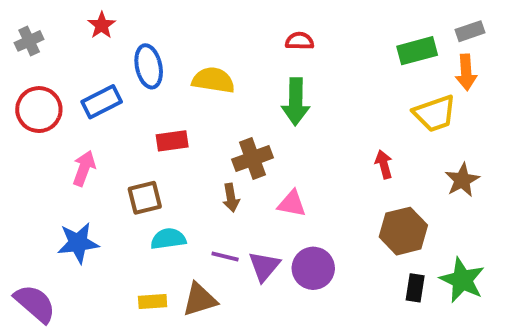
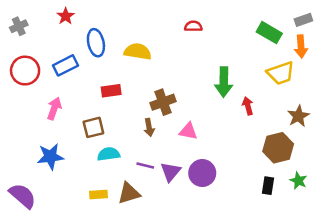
green rectangle: (417, 51) -> (269, 33), turned 45
green arrow: (296, 102) -> (224, 82), moved
brown hexagon: (403, 231) -> (278, 148), moved
green star: (462, 280) -> (298, 181), size x0.6

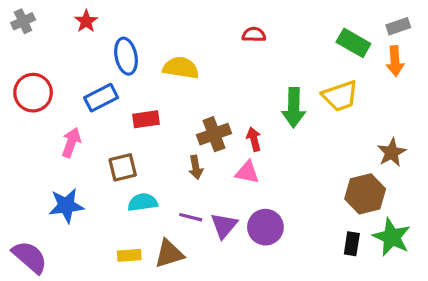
gray cross: (19, 26) -> (23, 21), moved
blue rectangle: (66, 65) -> (101, 98), moved
yellow trapezoid: (281, 73) -> (340, 96), moved
red arrow: (248, 106) -> (254, 139), moved
green star: (298, 181) -> (392, 237), size x1.6

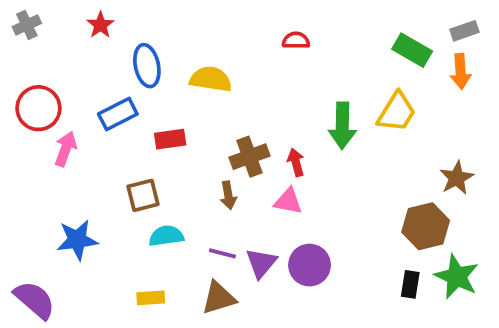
yellow trapezoid: (340, 96) -> (397, 112), turned -39
pink arrow: (71, 142) -> (66, 149), moved
brown triangle: (169, 254) -> (219, 298), moved

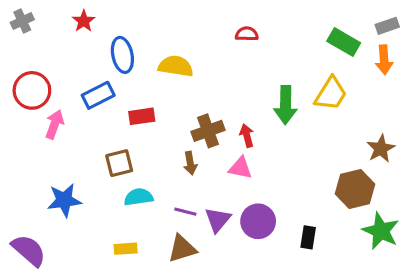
black rectangle: (410, 284) -> (308, 237), moved

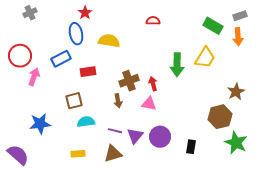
gray cross: (22, 21) -> (30, 13), moved
red star: (84, 21) -> (85, 13), moved

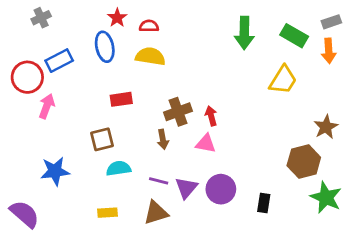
red semicircle: (153, 21) -> (149, 26), moved
blue rectangle: (61, 59) -> (59, 61), moved
green arrow: (177, 65) -> (244, 33), moved

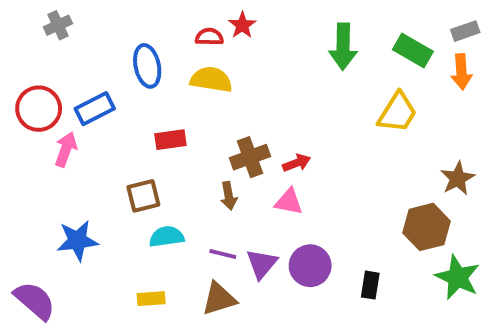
red star: (117, 18) -> (242, 25), moved
blue rectangle: (59, 61) -> (95, 109), moved
red arrow: (211, 116) -> (297, 163), turned 84

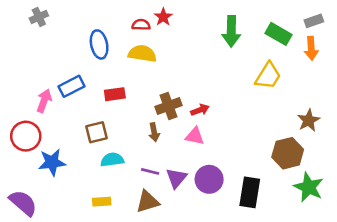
red circle: (39, 109) -> (26, 136), moved
blue rectangle: (95, 109) -> (72, 86), moved
black rectangle: (370, 285) -> (250, 192), size x1.6

